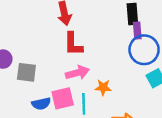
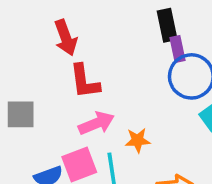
gray square: (26, 72) -> (21, 114), moved

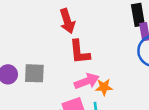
orange star: (138, 140) -> (104, 87), moved

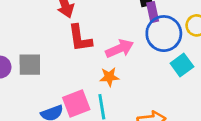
pink arrow: (87, 81) -> (120, 49), moved

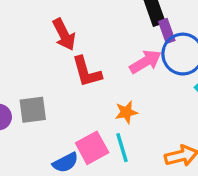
pink arrow: (120, 49) -> (145, 62), moved

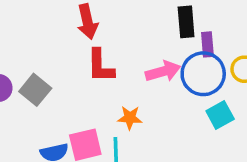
purple rectangle: (167, 31) -> (207, 44), moved
gray square: (33, 110) -> (35, 90), turned 32

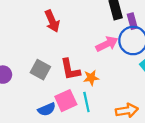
red L-shape: (100, 66) -> (70, 69), moved
gray square: (35, 90) -> (40, 70), moved

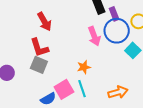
pink arrow: (107, 44) -> (94, 36), turned 102
red L-shape: (70, 69) -> (39, 48), moved

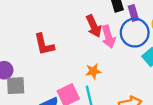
red arrow: (44, 22) -> (94, 26), moved
gray square: (39, 65) -> (16, 86), moved, turned -30

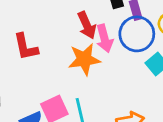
orange star: (93, 71) -> (84, 59), moved, size x1.6

